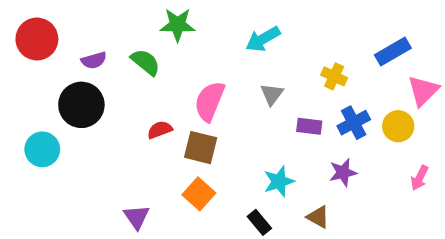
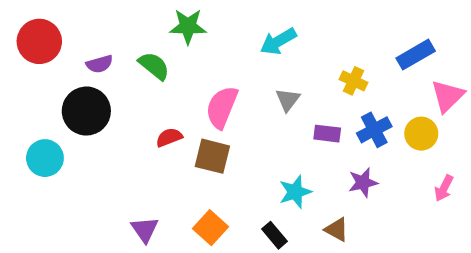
orange square: (199, 194) -> (211, 228), moved

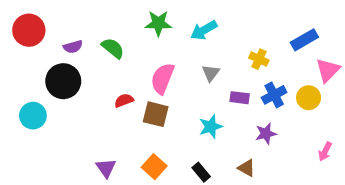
green star: (188, 26) -> (158, 23), moved
pink arrow: (444, 188) -> (325, 151), moved
cyan star: (295, 192) -> (211, 127), moved

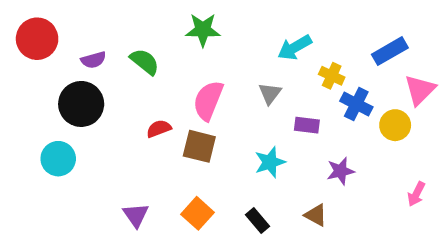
cyan arrow: (204, 30) -> (295, 48), moved
blue cross: (274, 95) -> (356, 104), moved, turned -35
cyan circle: (33, 116) -> (58, 159), moved

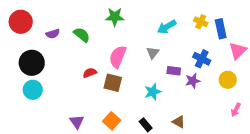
blue rectangle: (390, 51) -> (221, 29), turned -72
yellow cross: (332, 76) -> (201, 22), moved
black circle: (81, 104) -> (32, 63), moved
yellow circle: (395, 125) -> (228, 80), moved
purple star: (340, 171) -> (193, 81), moved

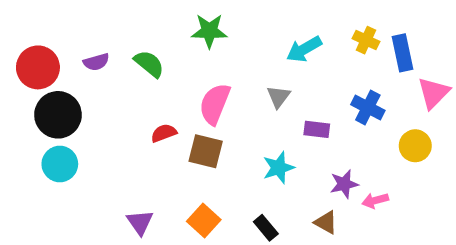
red circle: (21, 22) -> (38, 67), moved
purple star: (193, 81) -> (344, 184), moved
pink arrow: (236, 110) -> (375, 200), moved, turned 48

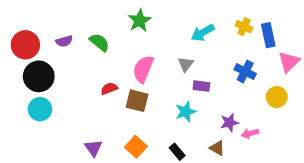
green star: (209, 31) -> (140, 21), turned -30
purple rectangle: (317, 129) -> (201, 86), moved

